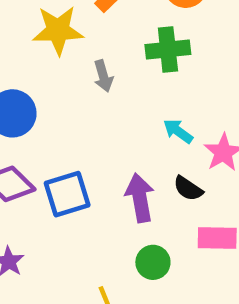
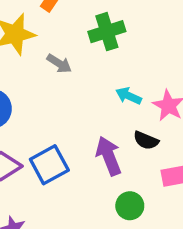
gray arrow: (103, 76) -> (59, 64), turned -30

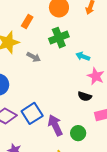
cyan arrow: (129, 96) -> (83, 56), moved
purple arrow: (109, 156) -> (55, 125), moved

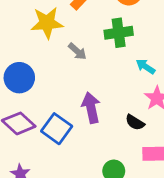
blue square: (32, 113) -> (57, 129), turned -35
purple arrow: (55, 125) -> (91, 108), moved

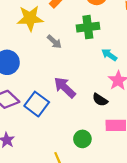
purple arrow: (91, 108) -> (65, 87), turned -35

